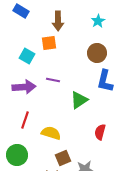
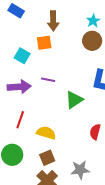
brown circle: (97, 53) -> (92, 41), moved
brown square: (63, 158) -> (47, 158), moved

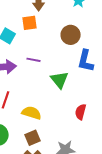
brown circle: (92, 41) -> (71, 35), moved
green triangle: (74, 100) -> (60, 80), turned -36

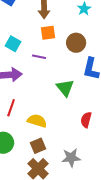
orange square: (30, 23) -> (48, 33), moved
purple line: (34, 60) -> (39, 57), moved

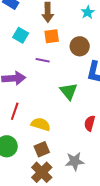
cyan square: (13, 44) -> (21, 35), moved

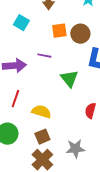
orange square: (52, 36) -> (59, 31), moved
purple line: (43, 60) -> (44, 56), moved

